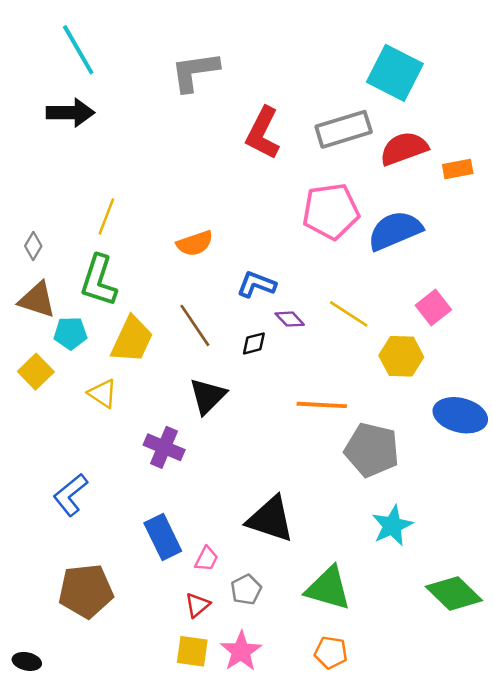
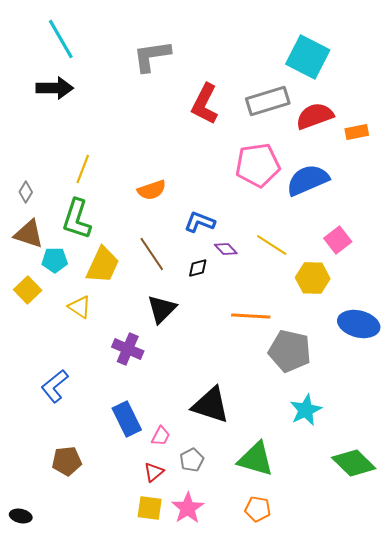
brown pentagon: (86, 591) -> (67, 461), size x0.7

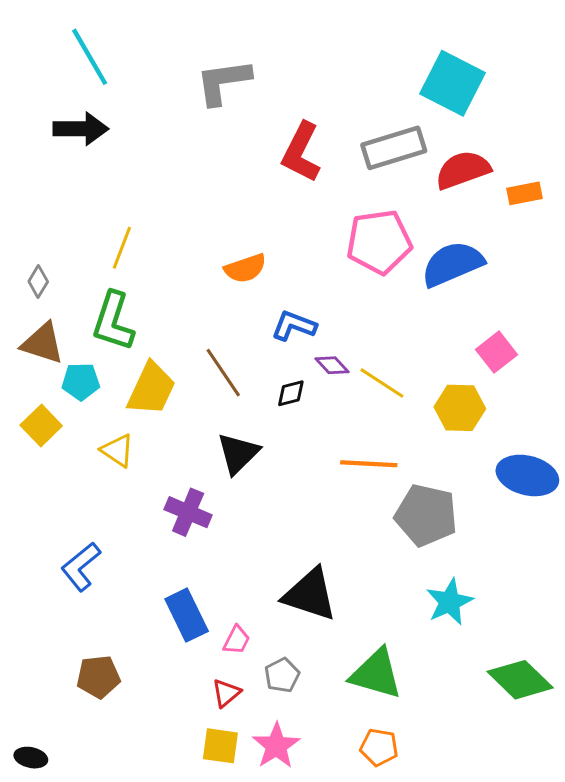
orange semicircle: (152, 190) -> (245, 268), moved
yellow line: (272, 245) -> (382, 383), moved

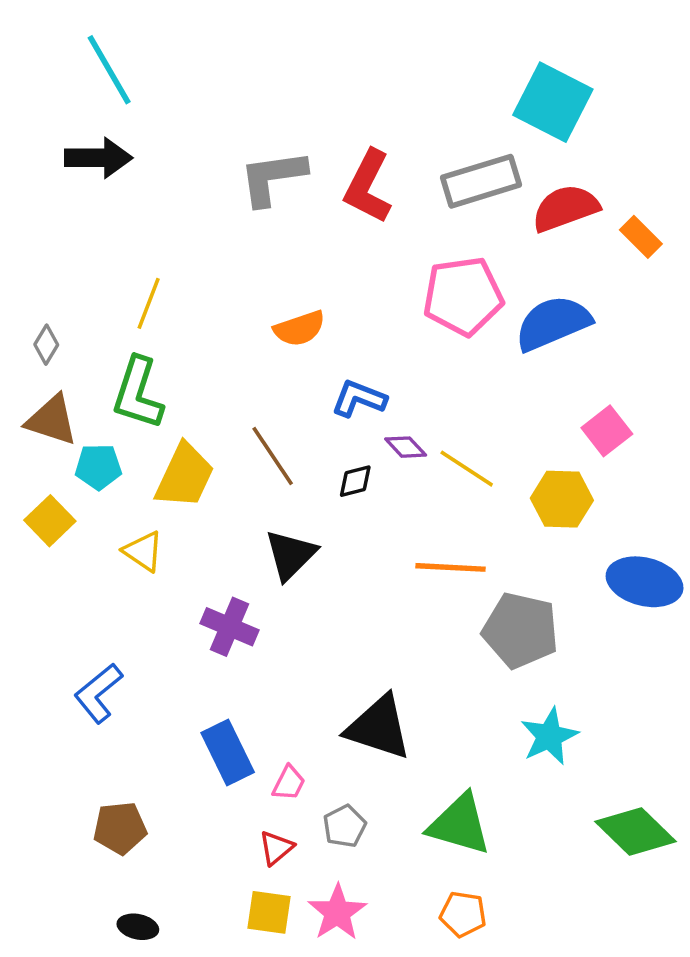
gray L-shape: (223, 82) -> (273, 178), moved
orange rectangle: (524, 193) -> (641, 237), turned 56
black ellipse: (31, 758) -> (138, 927), moved

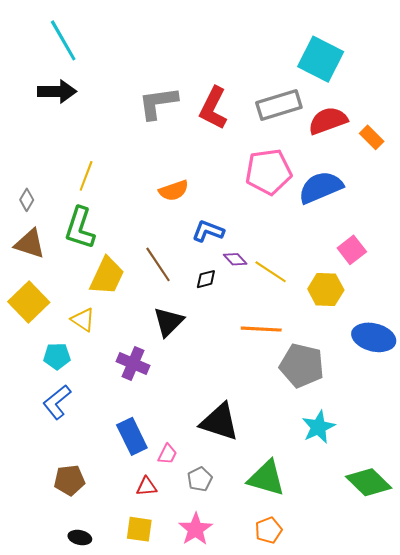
cyan pentagon: (98, 467) -> (57, 356), moved
yellow square: (50, 521) -> (29, 302), size x1.4
red triangle: (276, 848) -> (147, 486), moved, turned 35
yellow square: (269, 912) -> (139, 529), moved
orange pentagon: (463, 914) -> (268, 530), turned -30

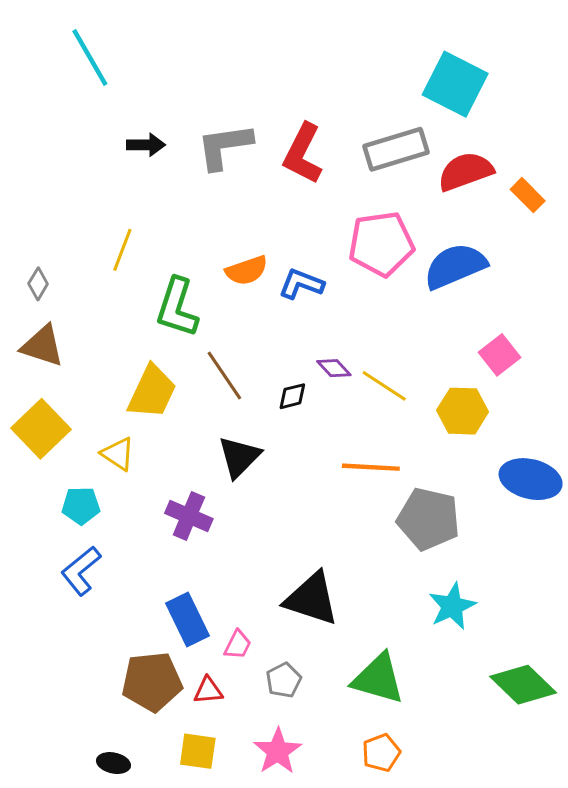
black arrow: (57, 91) -> (146, 145), moved, size x0.7
green L-shape: (80, 228) -> (177, 307), moved
blue L-shape: (208, 231) -> (301, 284), moved
brown pentagon: (69, 480) -> (152, 682), moved, size x1.4

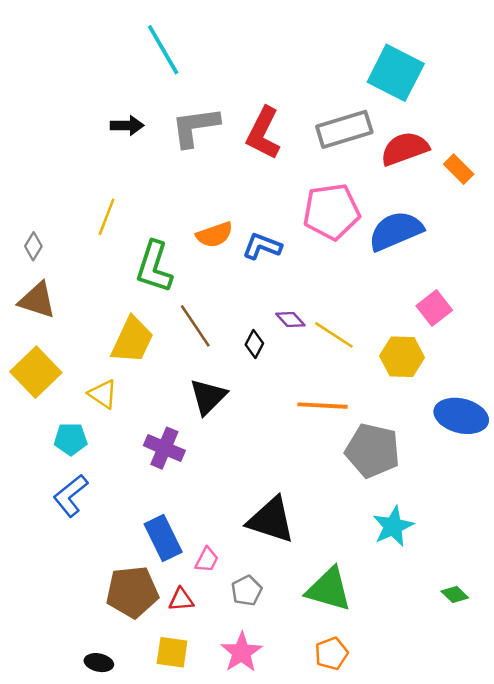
cyan line: (90, 58) -> (163, 50), moved
black diamond: (292, 396) -> (254, 344), turned -48
green diamond: (523, 685) -> (455, 594), size x0.5

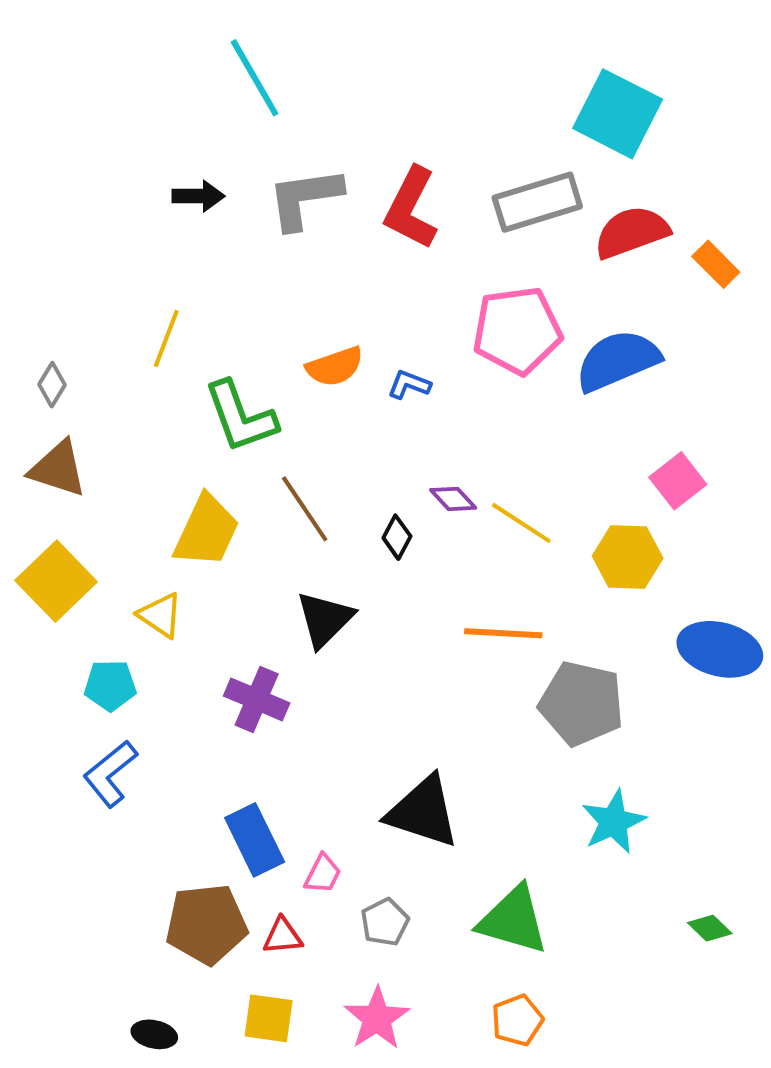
blue L-shape: (262, 246) -> (409, 385), size x0.7
green L-shape: (154, 267) -> (241, 417), turned -38

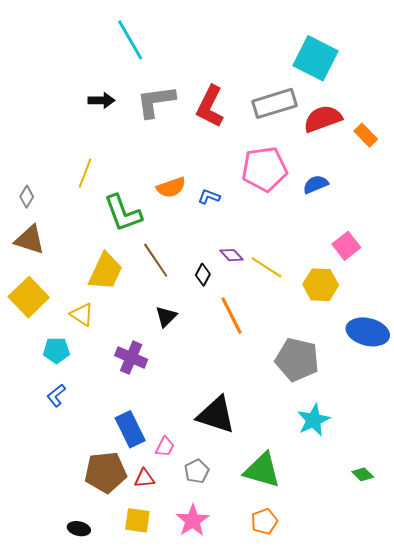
blue semicircle: (618, 361) -> (316, 184), size x0.6
black triangle: (325, 619) -> (166, 317), size x0.7
orange line: (503, 633) -> (232, 316), moved, turned 60
blue L-shape: (110, 774) -> (56, 395), size x0.7

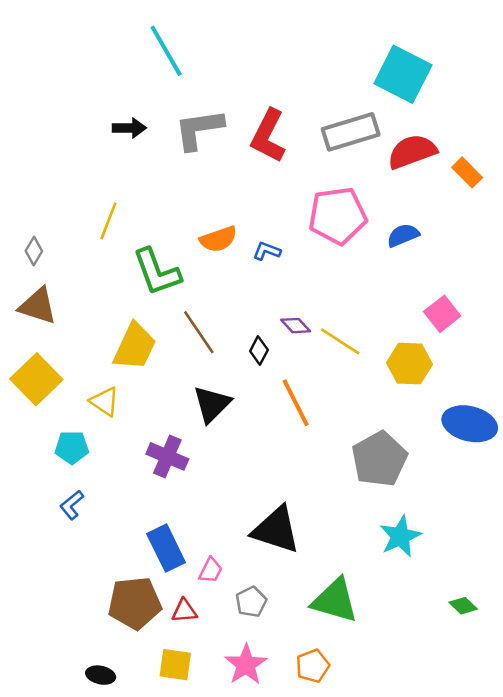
black triangle: (166, 317) -> (212, 404), size x1.4
gray pentagon: (297, 360) -> (379, 459), turned 30
orange pentagon: (264, 521) -> (313, 666), moved

